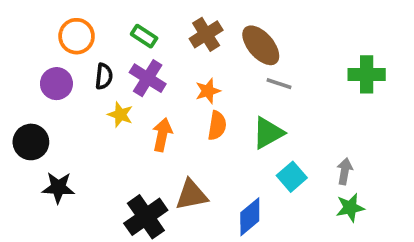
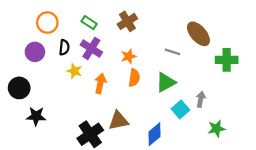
brown ellipse: (261, 45) -> (198, 34), moved
green cross: (367, 74) -> (227, 60), moved
gray arrow: (345, 171) -> (201, 99), moved

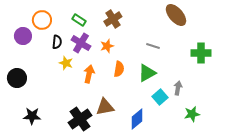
brown ellipse: (198, 34) -> (176, 15), moved
purple circle: (35, 52) -> (23, 36), moved
orange star: (129, 56) -> (107, 46), moved
black star: (36, 116) -> (32, 116), moved

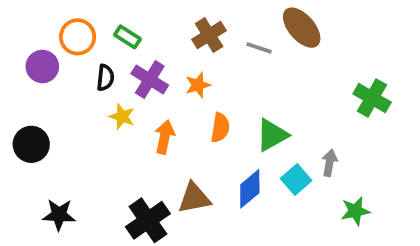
brown ellipse: (176, 15) -> (302, 28), moved
green rectangle: (79, 20) -> (128, 37), moved
gray line: (153, 46) -> (259, 48), moved
green cross: (201, 53) -> (372, 98), turned 30
blue diamond: (137, 119) -> (250, 189), moved

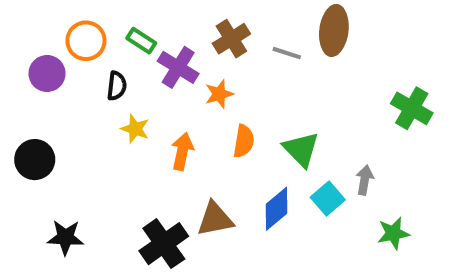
brown ellipse: (302, 28) -> (334, 30), turned 48
purple cross: (150, 79) -> (178, 67), moved
green triangle: (272, 135) -> (301, 149), turned -45

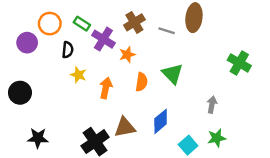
green triangle: (301, 149) -> (173, 74), moved
cyan square: (328, 198) -> (188, 145), moved
green star: (393, 233) -> (217, 138), moved

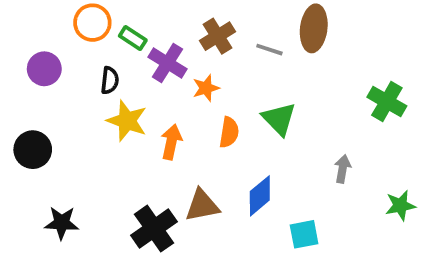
orange circle: (50, 24) -> (92, 23), moved
yellow star: (78, 75) -> (127, 121), size x1.5
green star: (217, 138) -> (400, 205), moved
cyan square: (188, 145) -> (304, 234), turned 30

